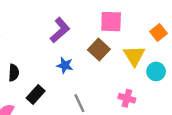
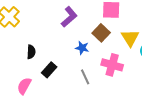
blue star: (65, 65) -> (82, 48), moved
pink cross: (127, 98) -> (112, 65), moved, size x1.5

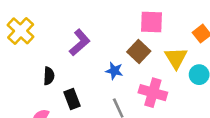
purple L-shape: (69, 17) -> (80, 43), moved
black rectangle: (49, 70) -> (72, 99), turned -63

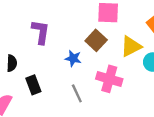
purple L-shape: (80, 43) -> (41, 32), turned -40
yellow triangle: (176, 58) -> (131, 46), turned 35

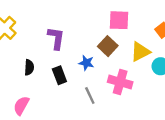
black rectangle: (33, 85) -> (59, 75), moved

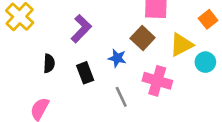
purple L-shape: (56, 38) -> (81, 29), turned 35

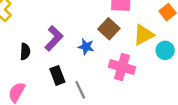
purple L-shape: (81, 29) -> (54, 38), moved
black rectangle: (85, 73) -> (57, 75), moved
gray line: (121, 97) -> (80, 90), moved

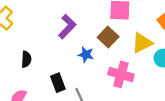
purple L-shape: (54, 38) -> (67, 27), moved

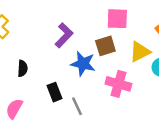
brown square: (108, 37) -> (105, 46), turned 30
blue star: (86, 55) -> (83, 64), size x1.5

